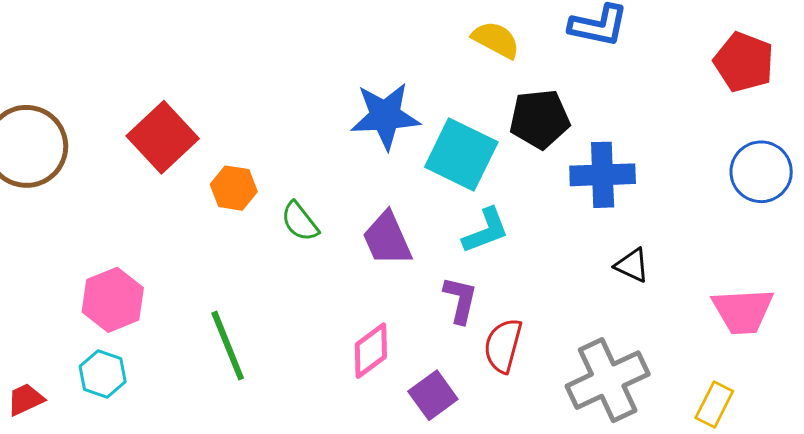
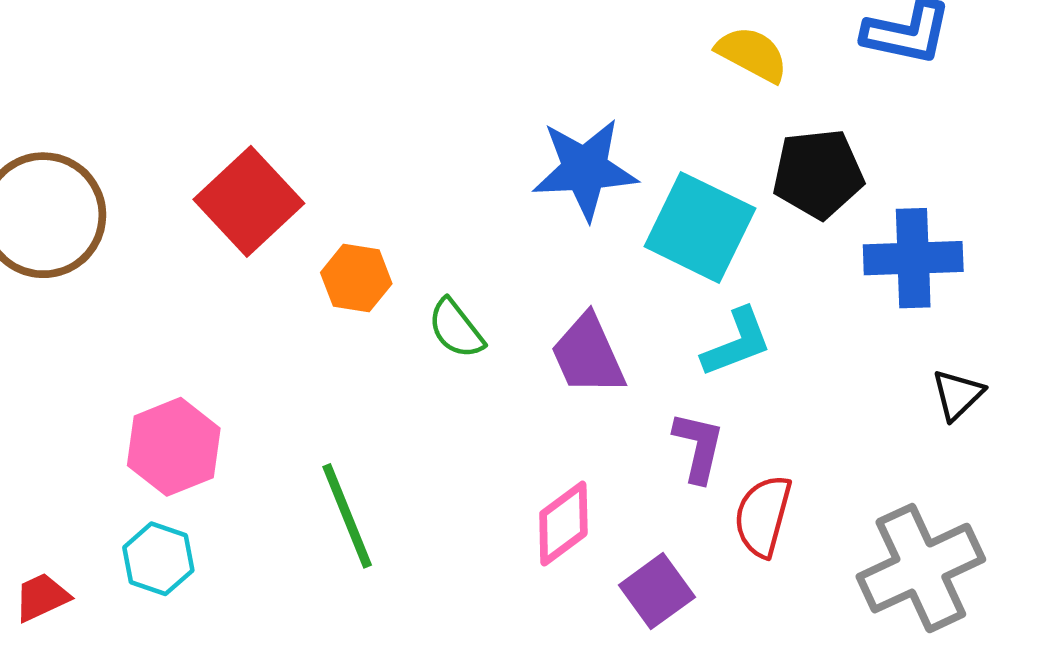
black triangle: (632, 265) -> (958, 395), turned 51

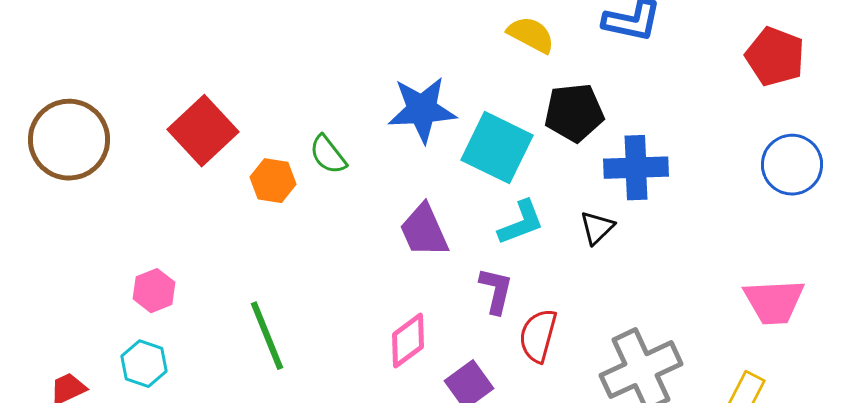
green semicircle: (456, 329) -> (328, 155), moved
black triangle: (958, 395) -> (597, 228), moved
pink hexagon: (174, 447) -> (154, 291), size x0.7

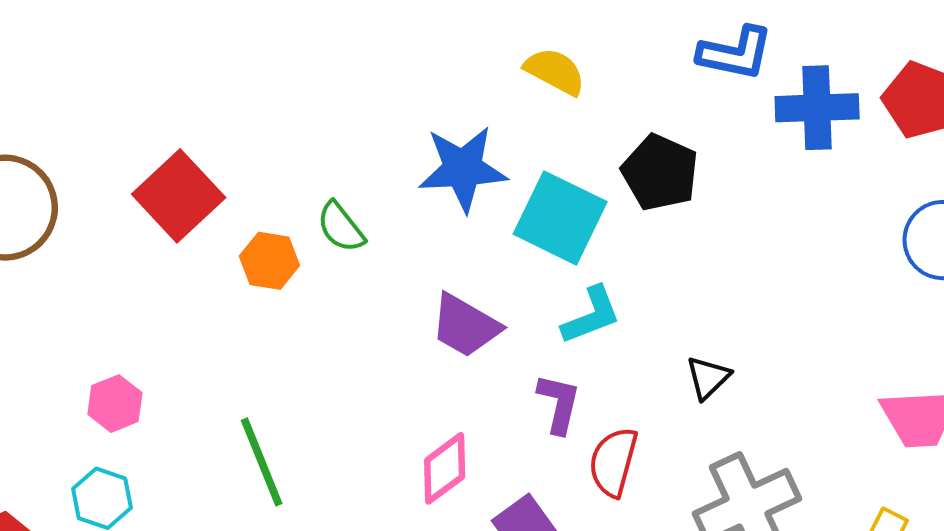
yellow semicircle: (531, 35) -> (555, 71), moved
black pentagon: (574, 113) -> (660, 173), turned 30
blue cross: (636, 168) -> (817, 108), moved
black triangle: (597, 228) -> (708, 378), moved
purple trapezoid: (424, 231) -> (465, 326), turned -36

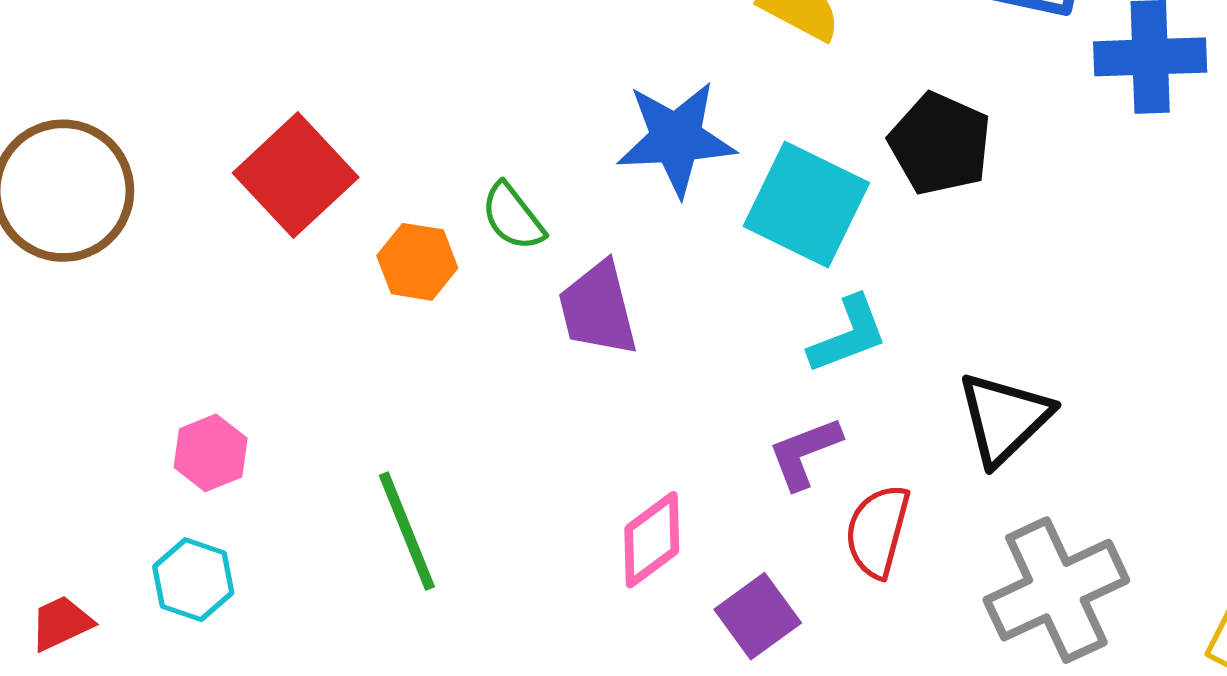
purple trapezoid: (465, 326) -> (598, 309), moved, turned 46
black triangle: (708, 378) -> (1004, 418), size x1.6
purple L-shape: (559, 404) -> (805, 453), turned -124

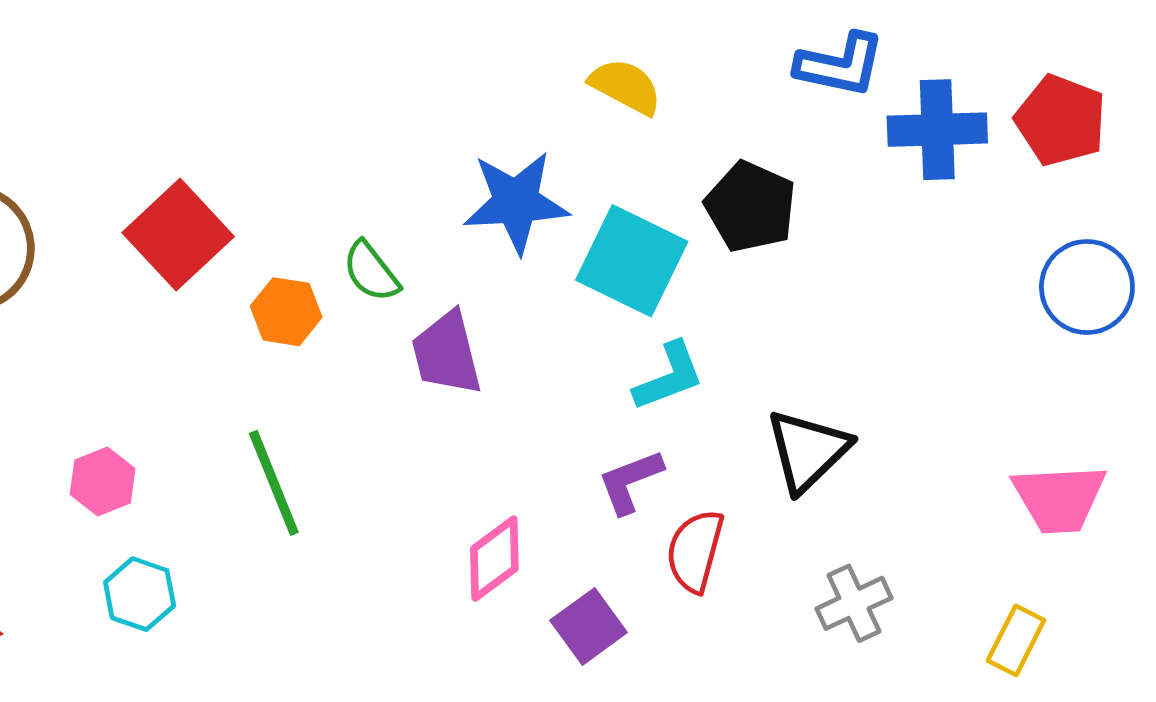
green line: (407, 531) -> (274, 483), moved
cyan hexagon: (193, 580) -> (140, 594), moved
gray cross: (1056, 590) -> (854, 603), size x0.6

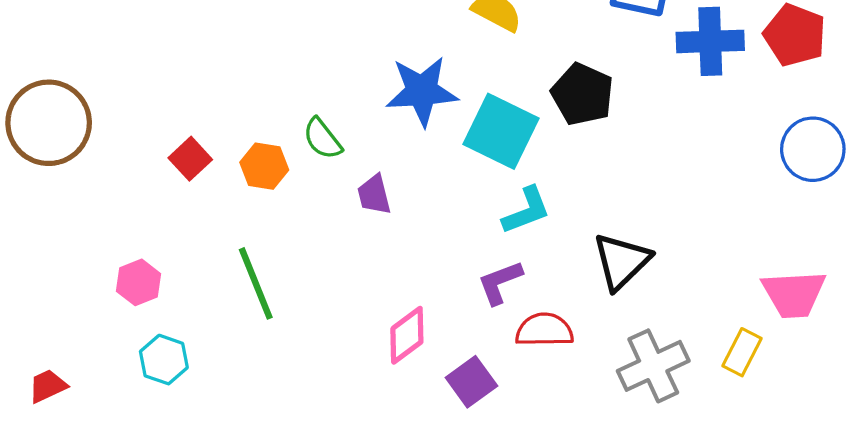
red square: (178, 235) -> (190, 159), moved, size x0.6
purple trapezoid: (447, 353) -> (374, 195), size x0.7
red semicircle: (695, 551) -> (544, 330), turned 74
gray cross: (854, 603) -> (653, 366), size x1.4
yellow rectangle: (1016, 640) -> (742, 352), moved

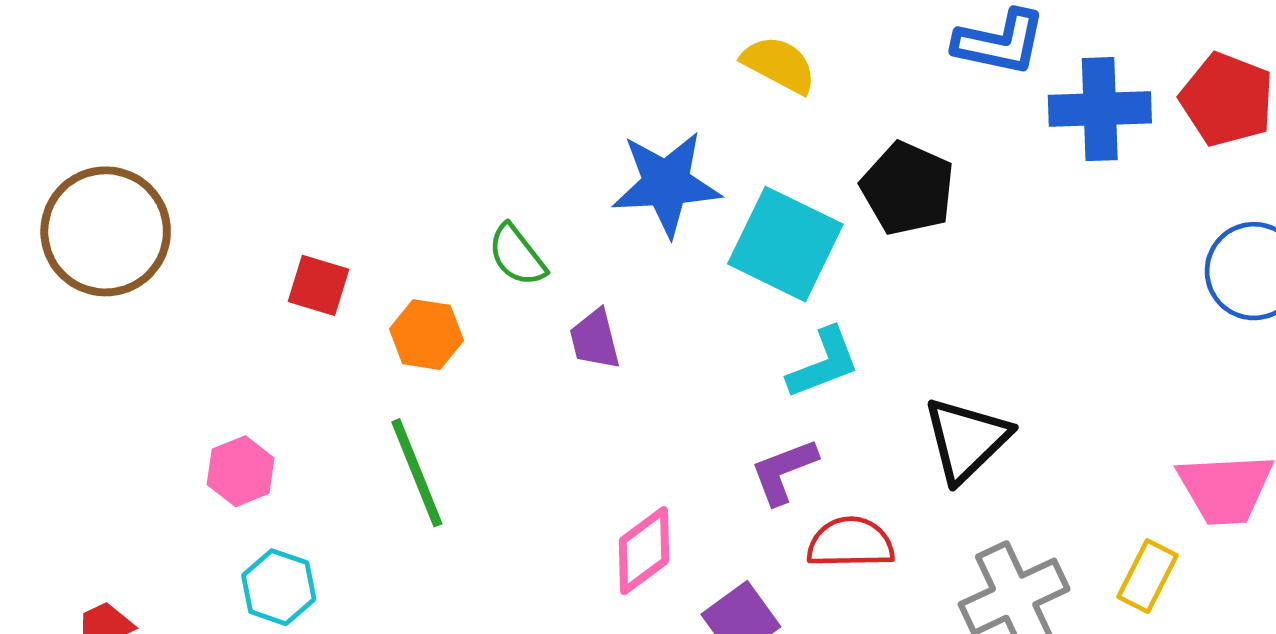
red square: (190, 159) -> (318, 285), turned -30
orange hexagon: (264, 166) -> (426, 335), moved

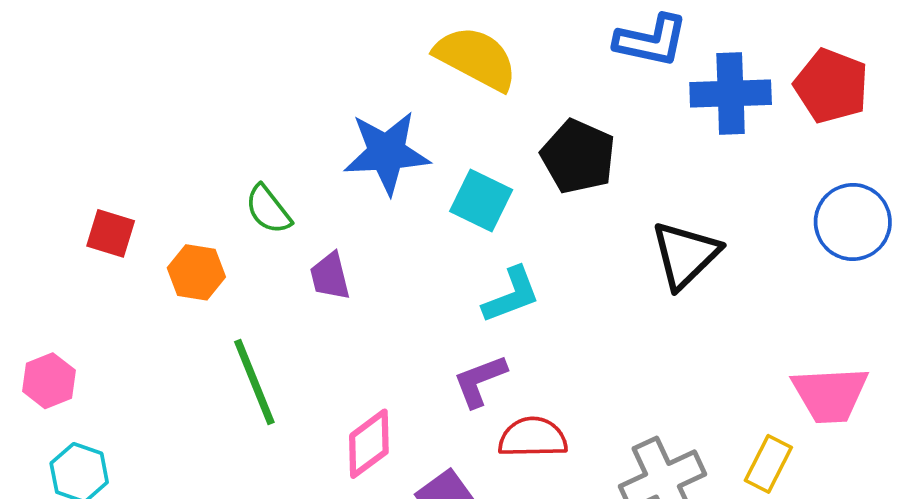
yellow semicircle: (779, 65) -> (476, 58), size x1.4
cyan square: (785, 244) -> (481, 201), size x0.7
black triangle: (966, 439) -> (685, 255), moved
green line: (417, 473) -> (254, 382), moved

